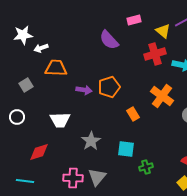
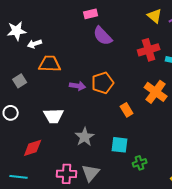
pink rectangle: (134, 20) -> (91, 14), moved
yellow triangle: (163, 31) -> (155, 16), moved

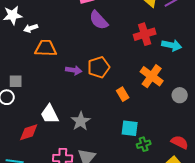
gray square: (20, 81) -> (16, 81), moved, turned 32
white trapezoid: (54, 116) -> (50, 114), moved, turned 65
cyan square: (120, 145) -> (130, 128), moved
green cross: (140, 163) -> (144, 144), moved

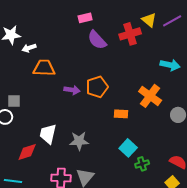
red cross: (145, 34) -> (130, 34), moved
orange rectangle: (123, 94) -> (121, 114), turned -56
white trapezoid: (50, 114) -> (48, 134), turned 40
gray star: (81, 121) -> (79, 141), turned 30
cyan square: (130, 128) -> (128, 148), turned 36

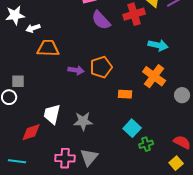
cyan arrow: (170, 65) -> (158, 45), moved

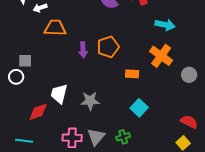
purple arrow: (76, 70) -> (83, 50), turned 77
green cross: (146, 144) -> (123, 137), moved

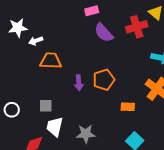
gray square: (25, 61) -> (46, 106), moved

